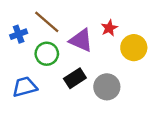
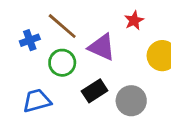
red star: (109, 28) -> (134, 20), moved

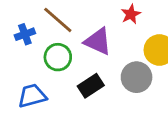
gray circle: (131, 101) -> (137, 77), moved

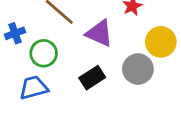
blue cross: (25, 34) -> (15, 33), moved
green circle: (58, 57) -> (44, 53), moved

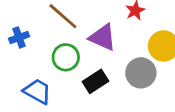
green circle: (44, 53) -> (66, 57), moved
blue trapezoid: (34, 88) -> (37, 91), turned 44

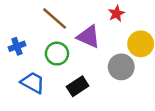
blue cross: (19, 37) -> (17, 46), moved
black rectangle: (96, 81) -> (78, 86), moved

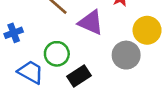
green circle: (57, 54) -> (57, 54), moved

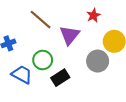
purple triangle: (91, 22) -> (70, 35), turned 45

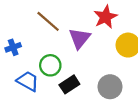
red star: (93, 15) -> (105, 17), size x1.5
gray circle: (98, 61) -> (110, 87), moved

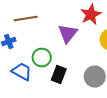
brown line: (48, 21) -> (26, 18), moved, turned -50
black rectangle: (69, 84) -> (59, 74), turned -36

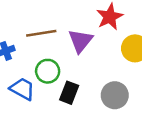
brown line: (26, 18) -> (41, 33), moved

